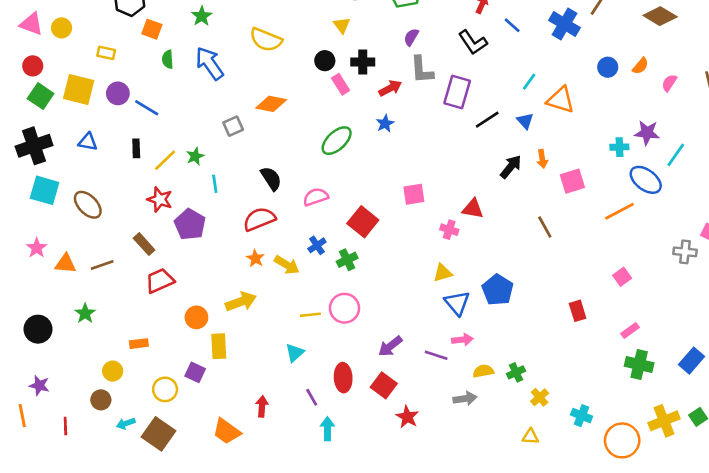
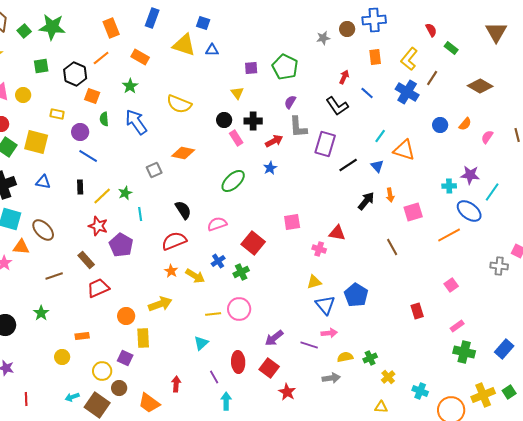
purple circle: (118, 93) -> (80, 132), moved
orange triangle: (65, 264) -> (21, 247), moved
brown circle: (101, 400) -> (119, 388), moved

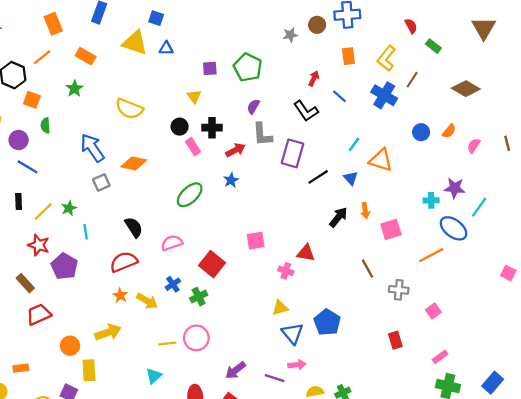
blue arrow: (136, 122) -> (92, 148), moved
gray cross: (499, 266) -> (399, 290), moved

